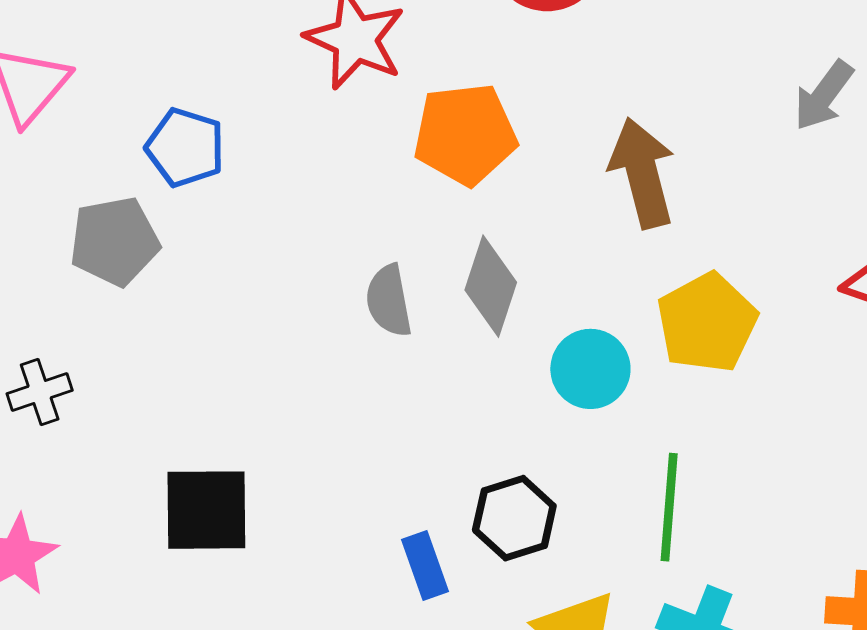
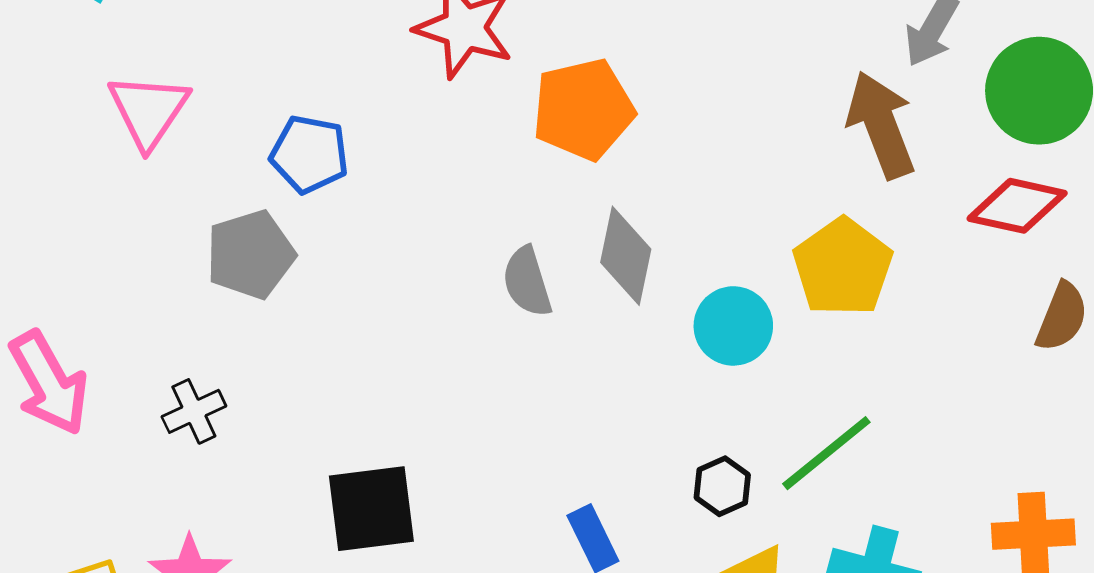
brown arrow: (642, 173) -> (881, 125), moved
green line: (669, 507) -> (826, 453), turned 53
black hexagon: (514, 518) -> (722, 486), moved, size x0.7

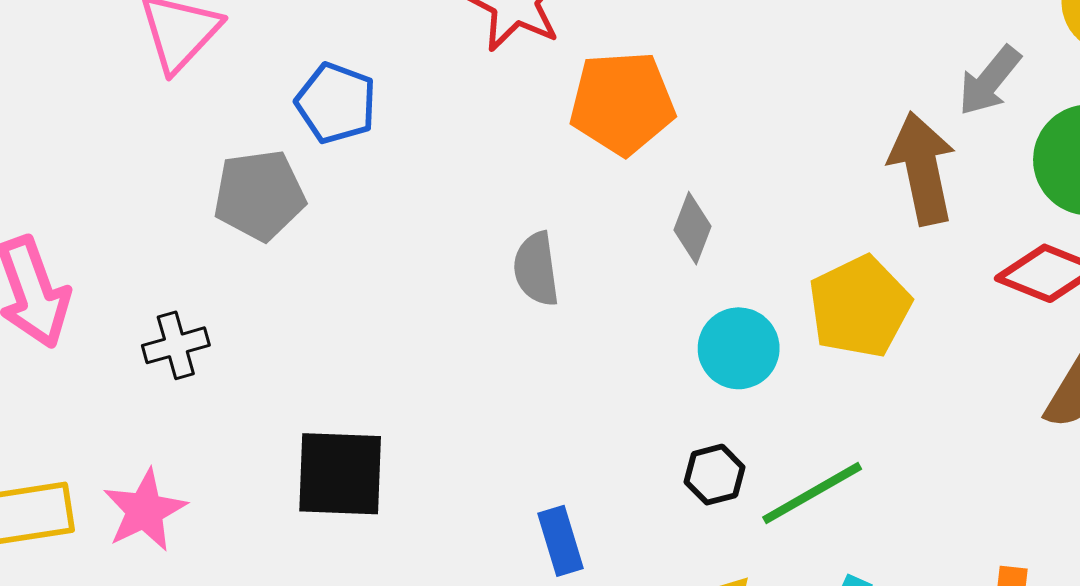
gray diamond: (626, 256) -> (693, 228), moved, size x0.7
black hexagon: (722, 486) -> (715, 475), moved

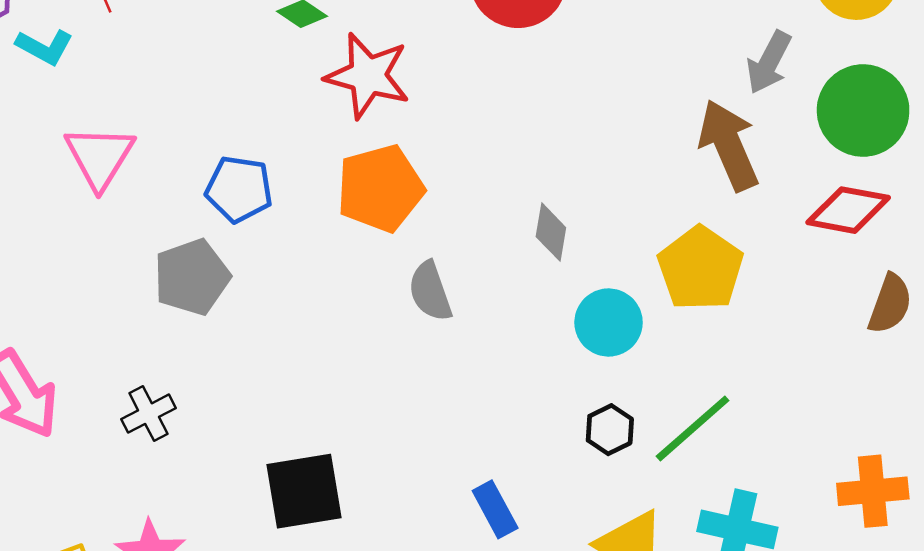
orange pentagon: (622, 103) -> (380, 188), moved

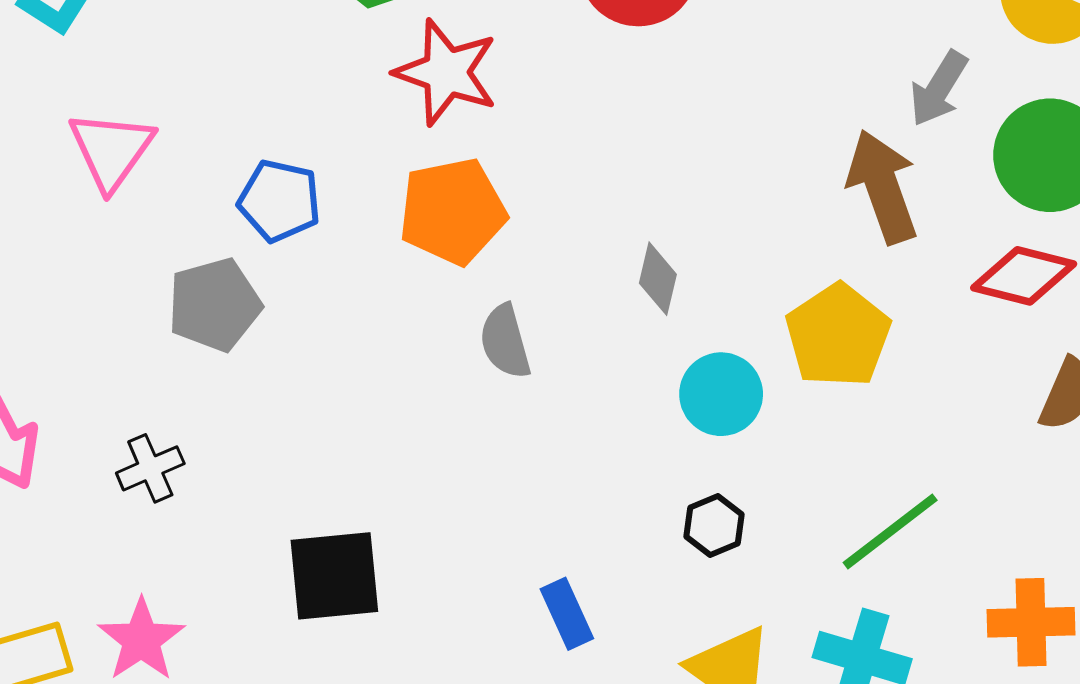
green line: (693, 428) -> (890, 531), moved

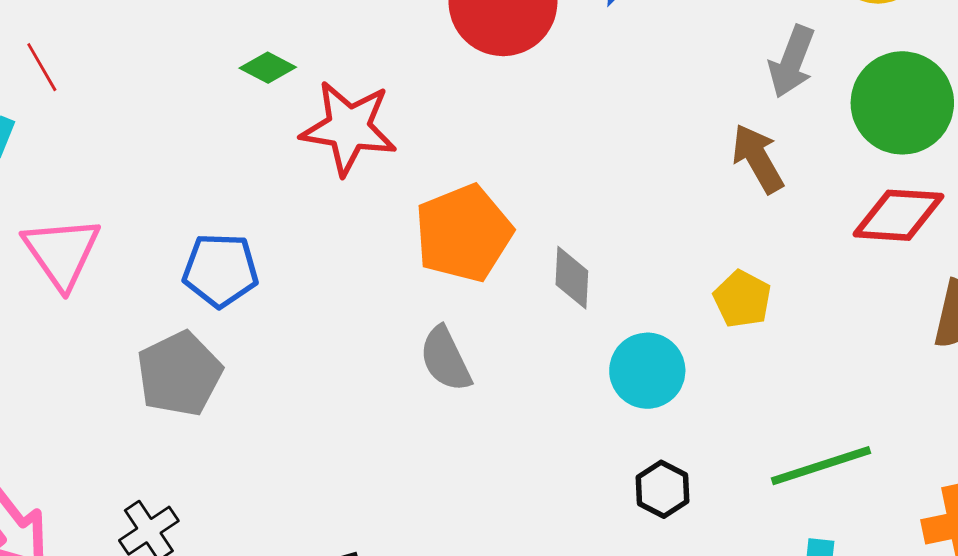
brown arrow: (883, 187) -> (758, 158), size x0.7
orange pentagon: (453, 211) -> (463, 233), moved
yellow pentagon: (838, 335) -> (742, 299), size x0.6
green line: (890, 531) -> (821, 466), turned 30

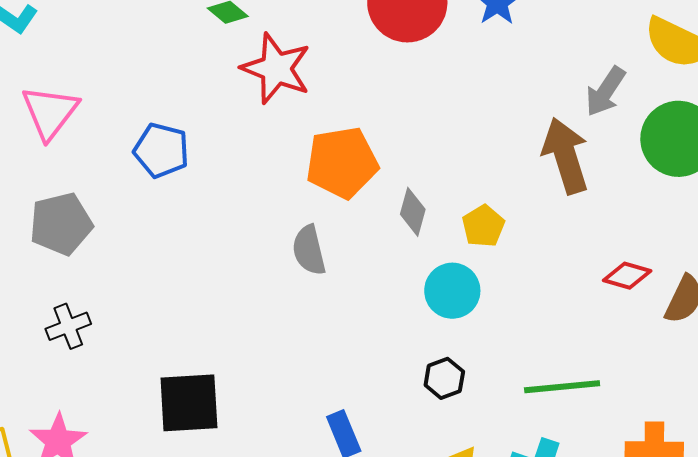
brown arrow: (758, 158) -> (566, 156), size x1.4
red diamond: (898, 215) -> (627, 276), moved, size x0.7
yellow pentagon: (742, 299) -> (483, 226), moved
gray pentagon: (179, 374) -> (61, 224), moved

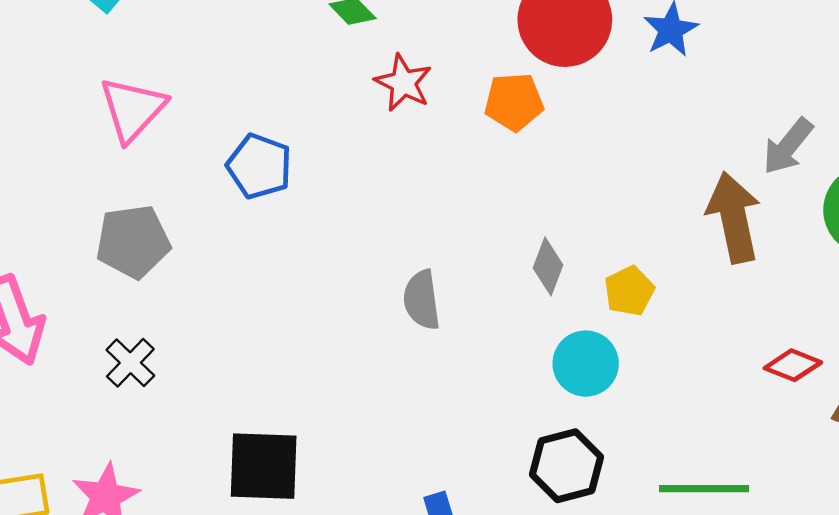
red star: (276, 68) -> (403, 83), size x0.7
orange pentagon: (342, 163) -> (514, 102), moved, size x0.7
black cross: (68, 326) -> (130, 363), turned -30
black hexagon: (444, 378) -> (567, 466), size x1.5

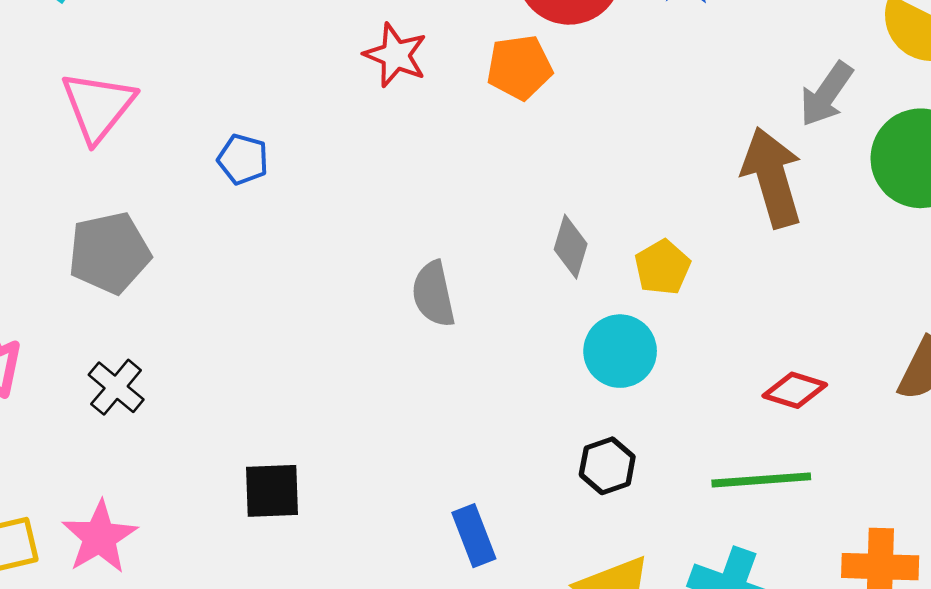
blue pentagon: (259, 166) -> (243, 159), size x0.7
red diamond: (793, 365) -> (795, 390), moved
black square: (264, 466) -> (272, 491), size x0.7
black hexagon: (567, 466) -> (607, 466), size x0.7

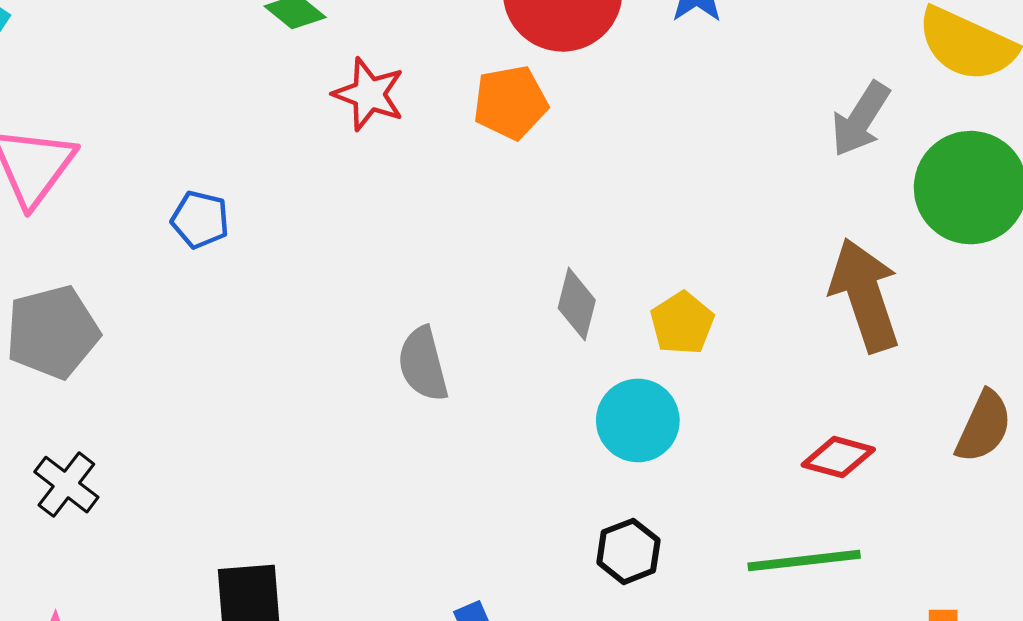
brown arrow: (772, 177) -> (865, 295), moved

